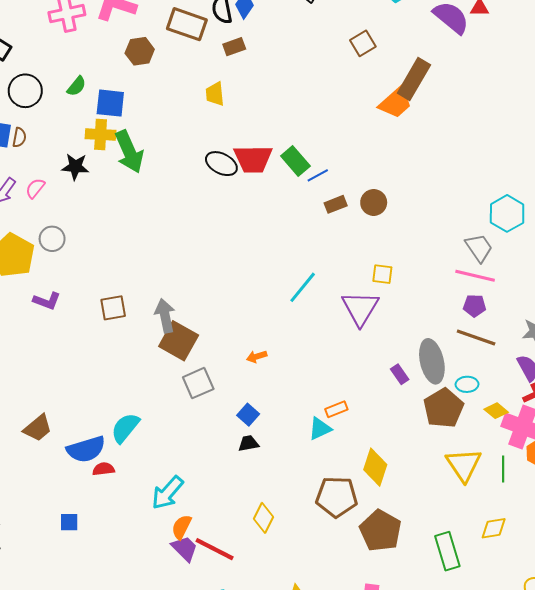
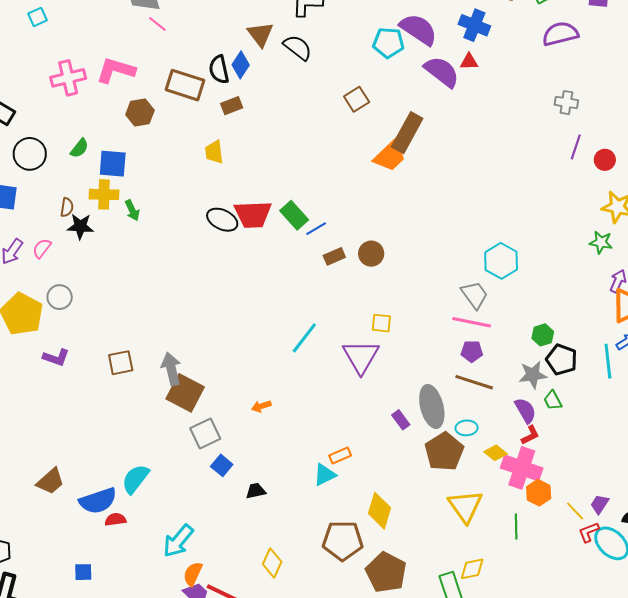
brown semicircle: (19, 137) -> (67, 207), moved
green arrow: (129, 152) -> (132, 210), size x0.5
blue square: (248, 415) -> (222, 465), moved
green line: (503, 469) -> (516, 526), moved
yellow diamond: (494, 528) -> (472, 569), moved

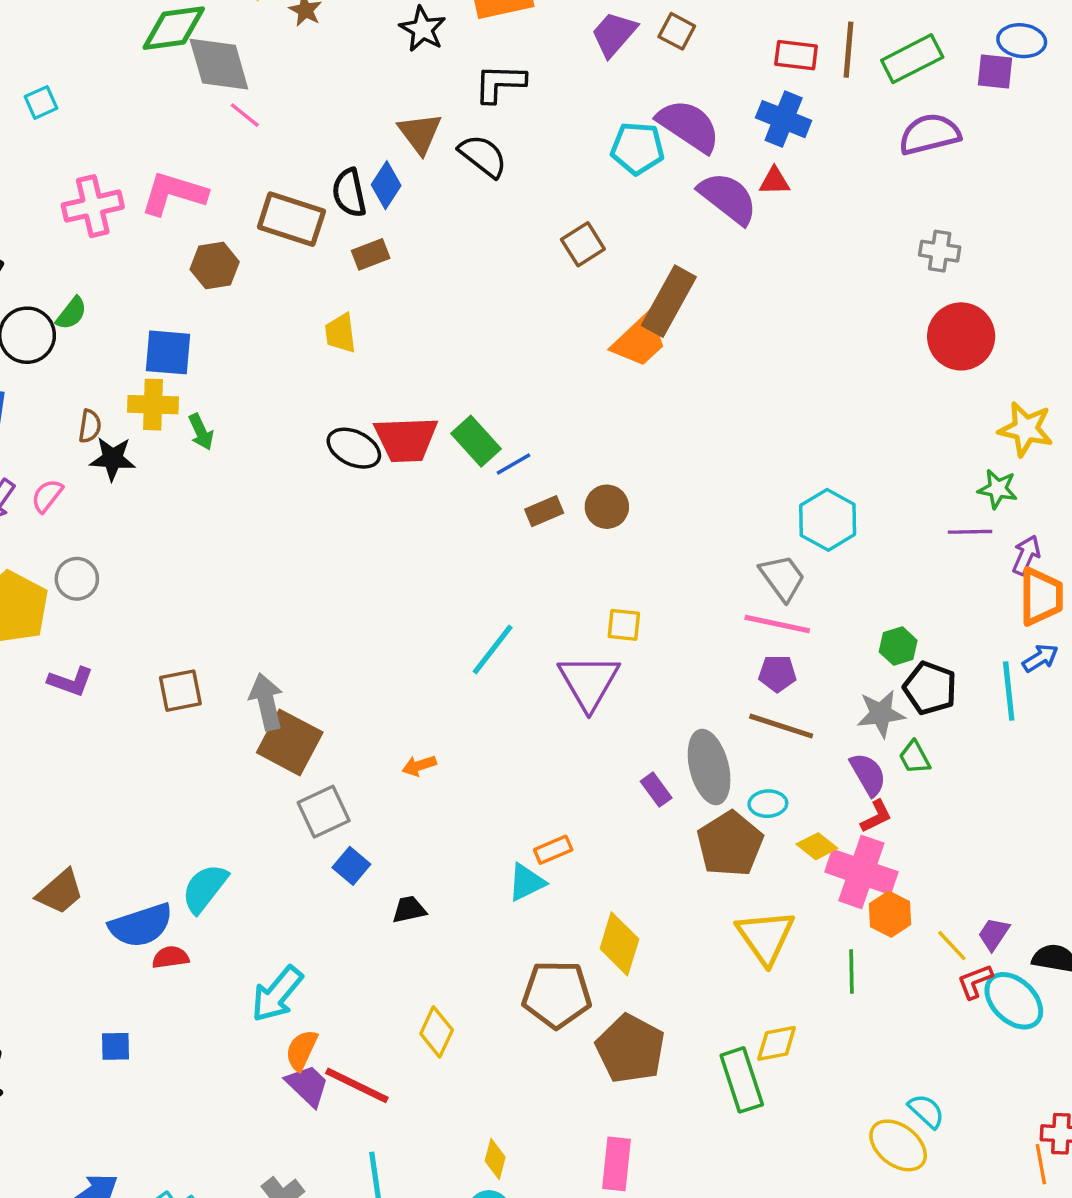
purple line: (576, 147) -> (970, 532), moved, turned 70
green semicircle: (79, 148) -> (71, 313), moved
red circle: (605, 160) -> (961, 336), moved, size x1.8

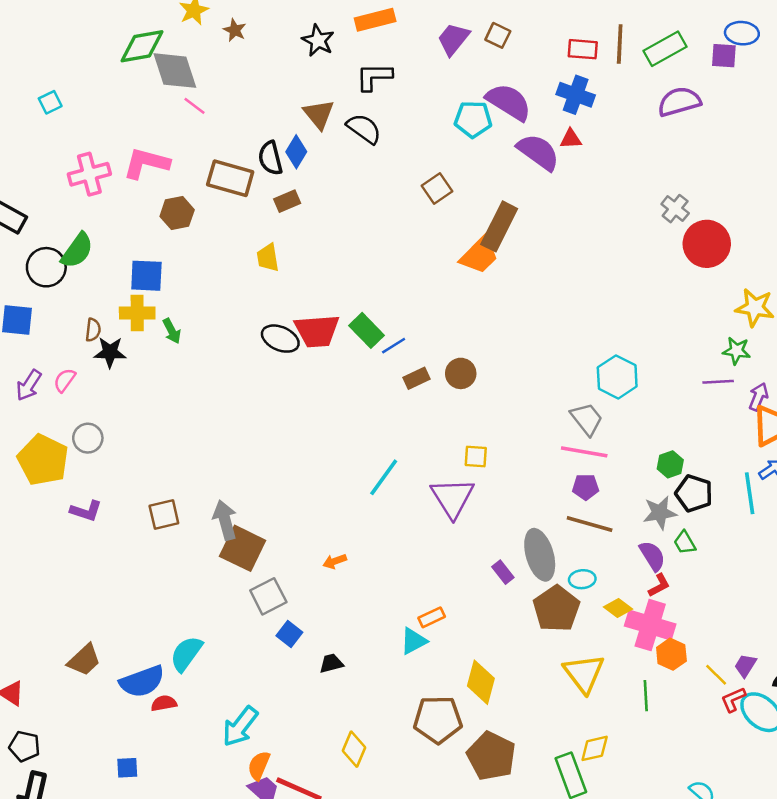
gray cross: (940, 251) -> (675, 209), moved, turned 32
green semicircle: (71, 313) -> (77, 251), size x1.5

